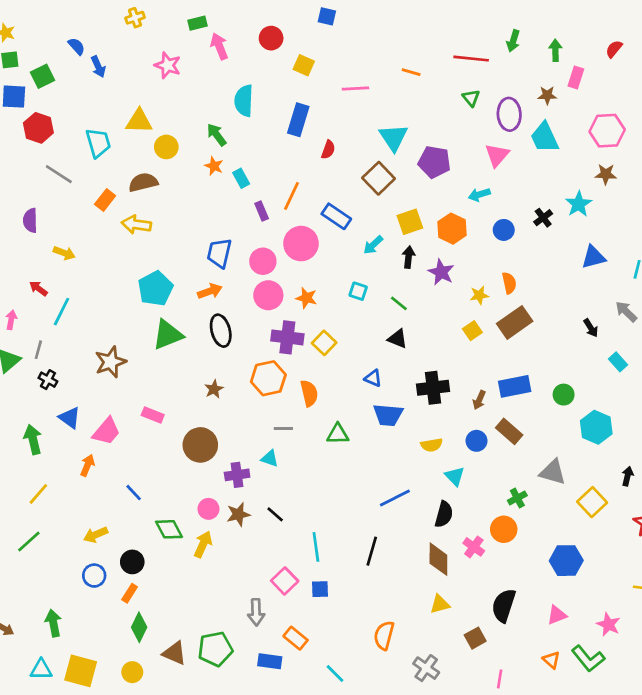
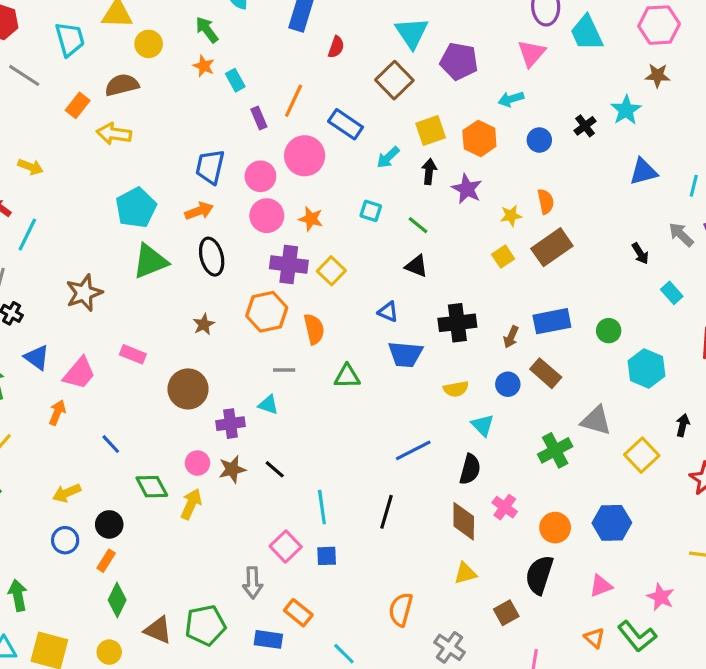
green cross: (517, 498) -> (555, 450), size x1.5
orange circle: (504, 529) -> (555, 528), moved

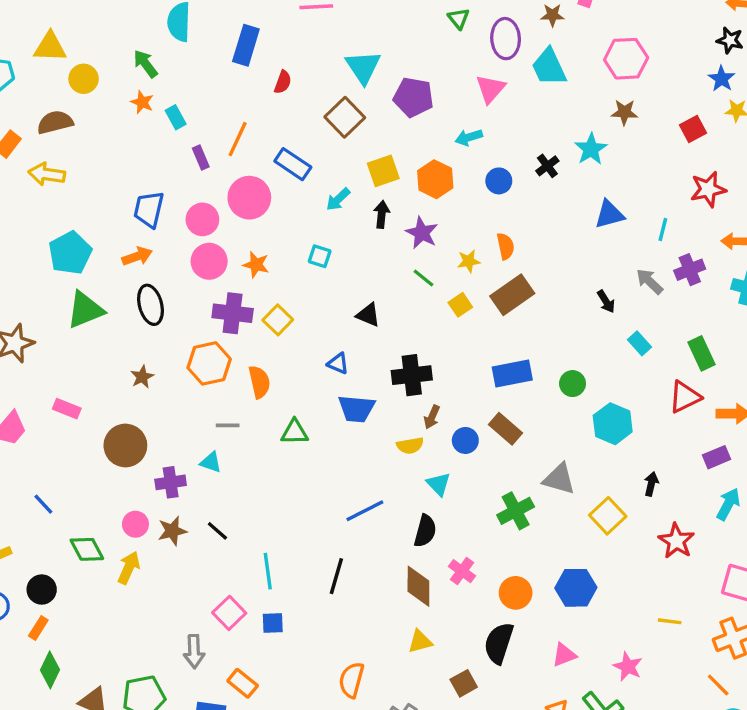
green line: (418, 225) -> (423, 278), moved
brown arrow: (511, 337) -> (432, 417), moved

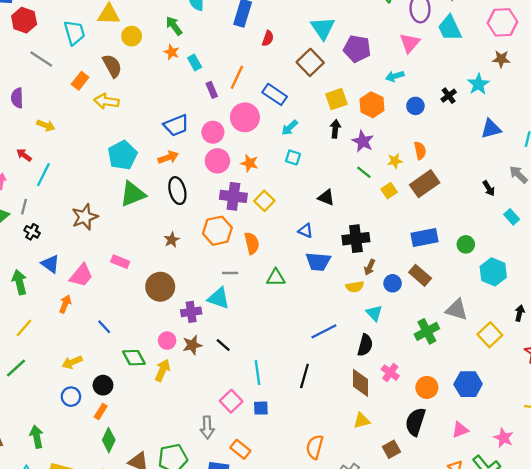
brown semicircle: (55, 122) -> (112, 66), turned 75
cyan arrow: (338, 199) -> (290, 128), moved
blue trapezoid: (149, 209) -> (176, 125), turned -125
cyan triangle: (211, 462) -> (219, 298), size x1.5

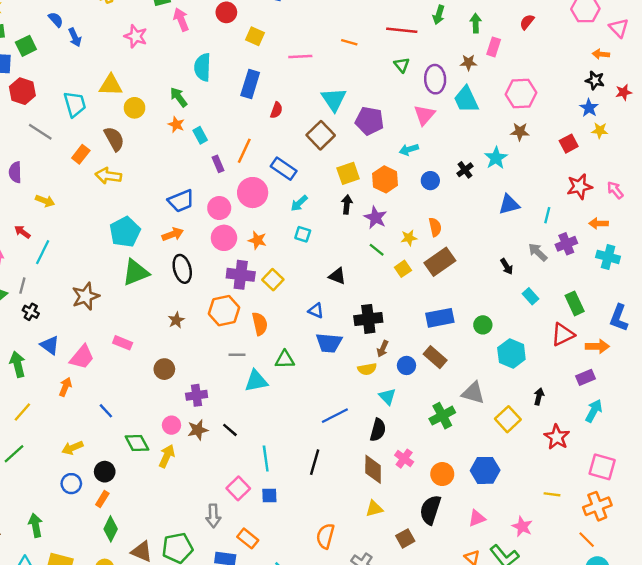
brown circle: (160, 287) -> (164, 369), size x0.7
cyan triangle: (219, 298) -> (256, 381), moved, turned -30

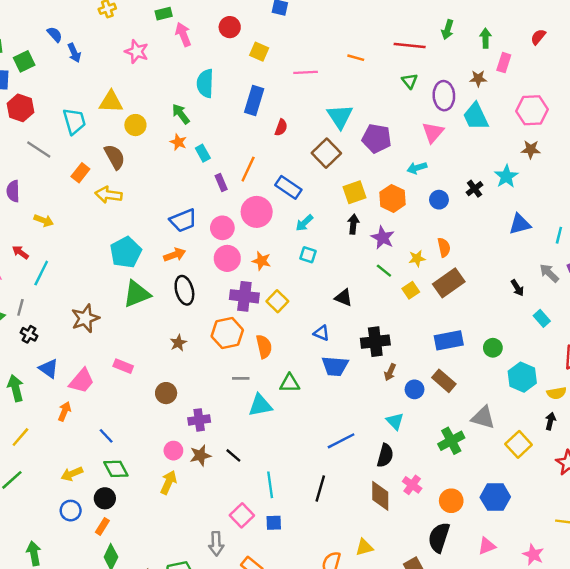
yellow semicircle: (367, 369) -> (556, 393), moved
green diamond: (137, 443) -> (116, 469), moved
yellow triangle: (374, 509) -> (364, 547), moved

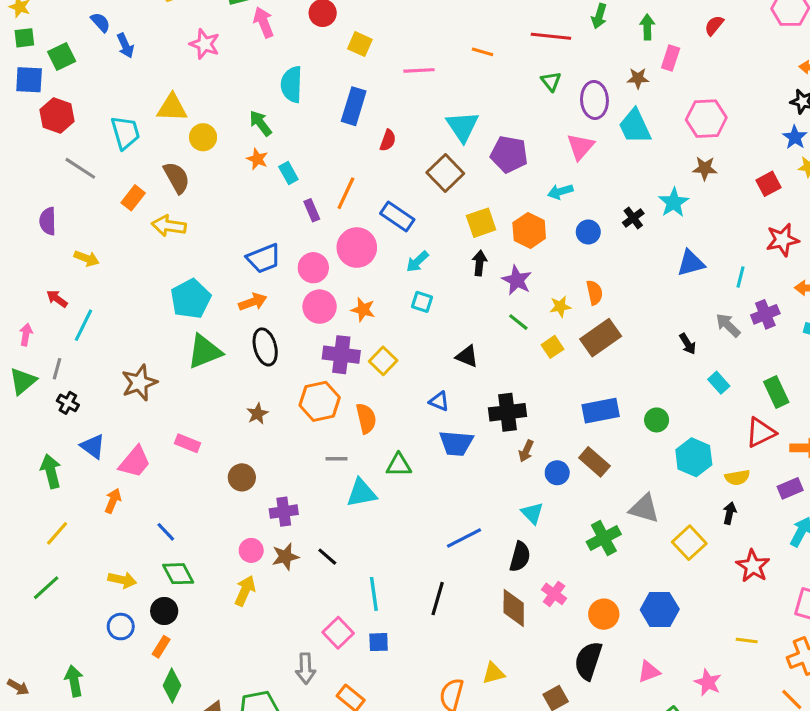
yellow arrow: (72, 474) -> (122, 580), turned -145

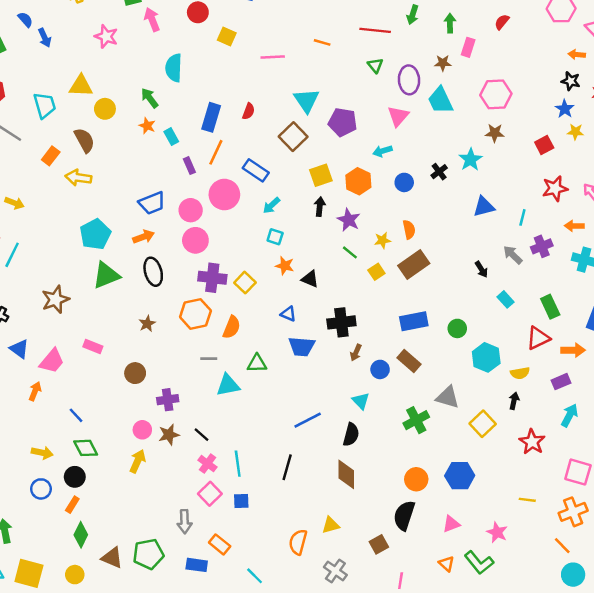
blue rectangle: (354, 106) -> (211, 117), moved
orange star: (363, 310) -> (285, 266), moved
orange semicircle: (366, 418) -> (232, 327), turned 35
pink cross: (554, 594) -> (207, 464), moved

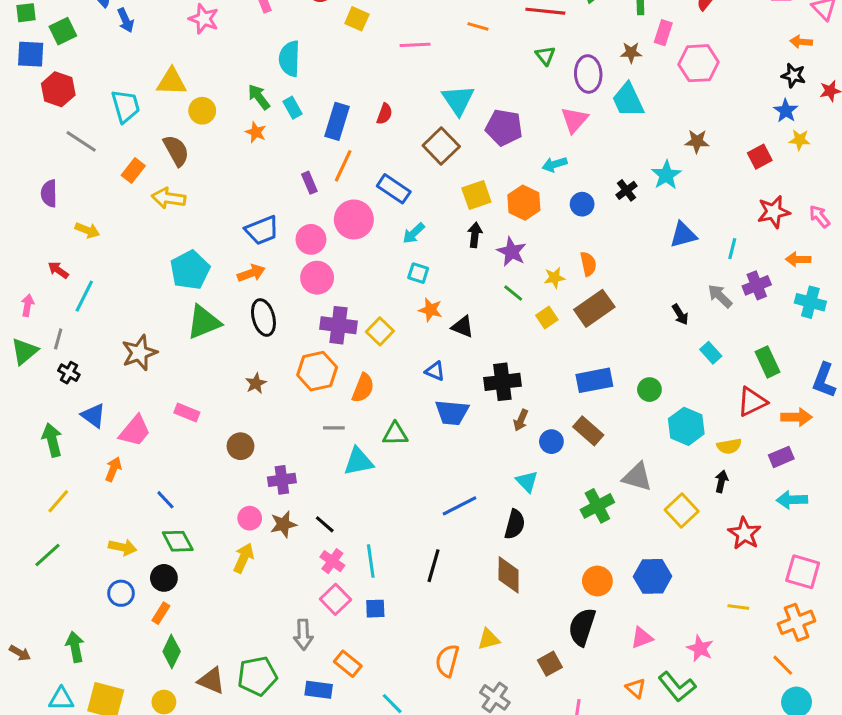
pink hexagon: (496, 94) -> (699, 63), moved
cyan rectangle: (171, 137) -> (293, 108), moved
cyan arrow: (569, 415) -> (792, 500), turned -120

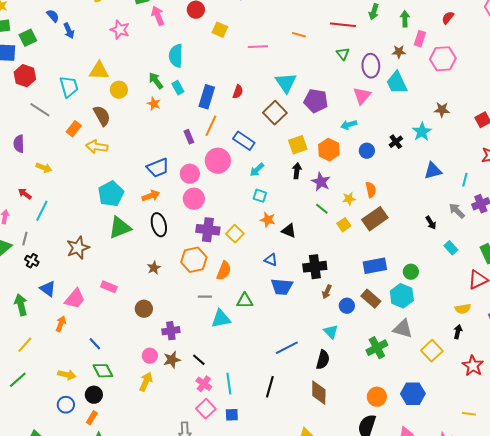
cyan hexagon: (686, 426) -> (402, 296), moved

